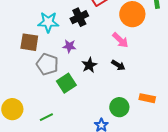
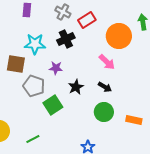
green circle: (119, 107) -> (104, 112), moved

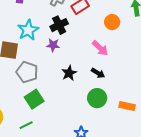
orange circle: (119, 36) -> (112, 22), size x0.6
cyan star: (35, 44) -> (28, 30), turned -30
purple star: (56, 68) -> (53, 45), moved
green square: (53, 105) -> (34, 99), moved

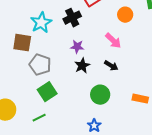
purple star: (53, 45) -> (77, 47), moved
green circle: (97, 98) -> (100, 95), moved

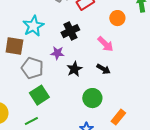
black cross: (72, 18) -> (70, 31), moved
purple star: (77, 47) -> (57, 53), moved
orange rectangle: (140, 99) -> (118, 117), moved, turned -63

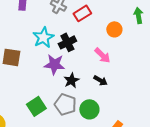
cyan star: (33, 26) -> (43, 37), moved
purple star: (57, 53) -> (54, 64), size x1.5
gray pentagon: (32, 68) -> (65, 104), moved

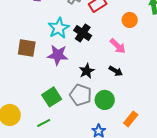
black cross: (67, 42) -> (83, 33), turned -30
purple star: (54, 64) -> (58, 55), moved

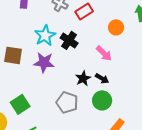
black star: (87, 71) -> (83, 78), moved
green square: (52, 97) -> (20, 104), moved
green circle: (105, 100) -> (102, 100), moved

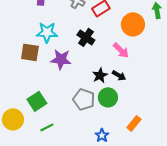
orange circle: (116, 27) -> (133, 24), size x1.5
cyan star: (45, 35) -> (47, 32), moved, turned 30
green circle: (102, 100) -> (108, 97), moved

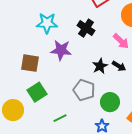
brown square: (30, 52) -> (30, 63), moved
green circle: (108, 97) -> (110, 102), moved
green line: (47, 127) -> (60, 118), moved

